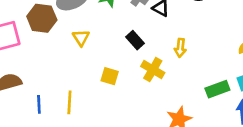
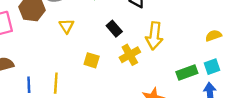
yellow arrow: (180, 48) -> (154, 36), size x1.6
yellow cross: (153, 70) -> (130, 55), turned 30

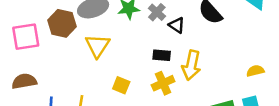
yellow triangle: (66, 26) -> (97, 46), size x1.5
black rectangle: (114, 29) -> (162, 55), moved, turned -49

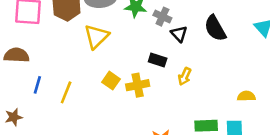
gray cross: (157, 12) -> (162, 17), turned -30
yellow arrow: (191, 65) -> (185, 76), size x0.6
yellow cross: (163, 83) -> (138, 85), moved

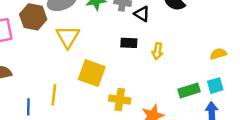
yellow square: (111, 81) -> (92, 73), size x1.6
blue line: (37, 85) -> (28, 107), moved
yellow cross: (138, 85) -> (120, 99), moved, turned 35

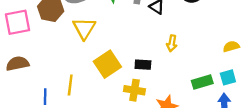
black rectangle: (129, 43) -> (143, 65), moved
yellow square: (92, 73) -> (107, 64), turned 36

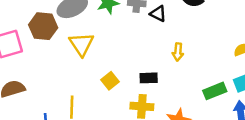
yellow square: (107, 64) -> (110, 81), size x0.6

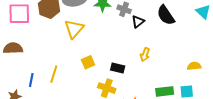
black triangle: (158, 14) -> (138, 22), turned 40

